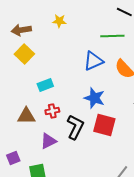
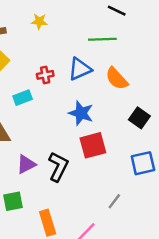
red cross: (52, 111) -> (45, 75), moved
red square: (104, 125) -> (93, 145), turned -30
black L-shape: (75, 127) -> (58, 167), moved

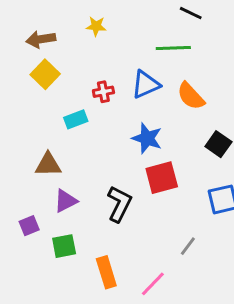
purple triangle: (26, 164) -> (66, 201), moved

